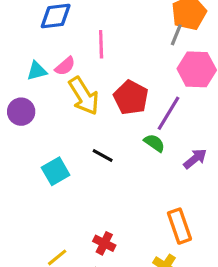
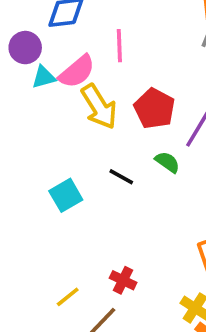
pink semicircle: (65, 66) -> (77, 72), size x1.5
purple circle: (21, 112) -> (25, 48), moved
green semicircle: (154, 143) -> (167, 162), moved

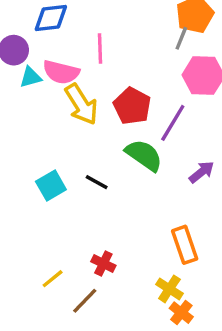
pink semicircle: (77, 72) -> (61, 72), turned 54
green semicircle: (167, 162) -> (144, 155), size x1.6
black line: (121, 177) -> (97, 182), moved

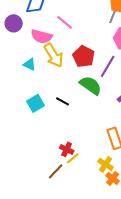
pink line: (100, 48) -> (65, 22), turned -48
cyan triangle: (31, 77) -> (30, 64), moved, turned 40
yellow line: (53, 279) -> (73, 158), moved

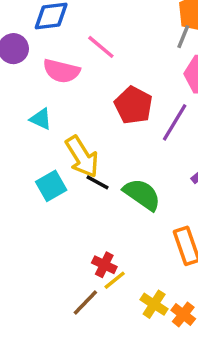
yellow arrow: (54, 55) -> (82, 157), moved
green semicircle: (91, 85) -> (142, 194), moved
yellow cross: (106, 164) -> (154, 304), moved

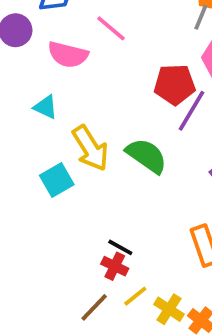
red pentagon: (133, 105) -> (175, 85), moved, turned -30
black line: (97, 182) -> (120, 247), moved
green semicircle: (142, 194) -> (147, 156), moved
yellow line: (115, 280) -> (135, 296), moved

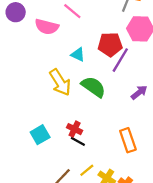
cyan triangle: (45, 107) -> (78, 55), moved
cyan square: (57, 180) -> (40, 135), moved
red cross: (115, 266) -> (75, 129), moved

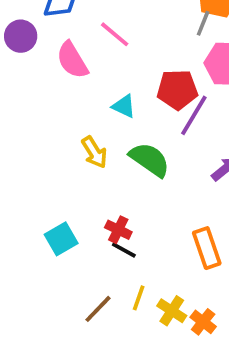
pink semicircle: (47, 27) -> (72, 60), turned 45
yellow arrow: (60, 82) -> (94, 152), size x0.7
yellow line: (87, 170) -> (139, 298), turned -32

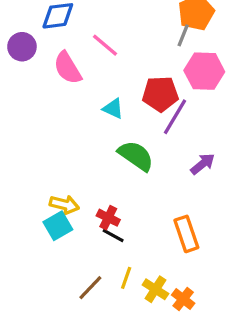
yellow arrow: (94, 152) -> (64, 205), moved, turned -44

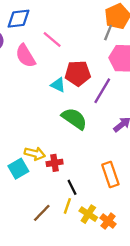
red pentagon: (160, 94) -> (78, 73), moved
yellow arrow: (64, 205) -> (35, 154), moved
red cross: (108, 218) -> (55, 163), turned -35
black line: (113, 236) -> (72, 187), moved, turned 35

